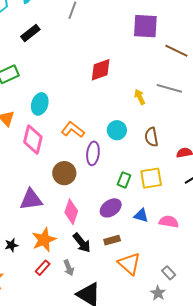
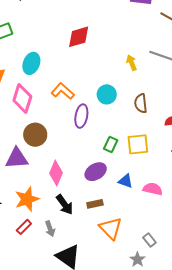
red diamond: (101, 70) -> (79, 37), moved
brown circle: (64, 173) -> (35, 135), moved

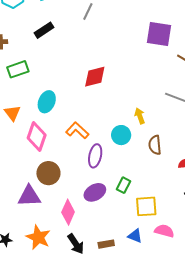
yellow arrow: (131, 63) -> (140, 116), moved
yellow square: (138, 144) -> (146, 206), moved
purple ellipse: (96, 172) -> (95, 192), moved
blue triangle: (126, 181) -> (135, 236), moved
orange star: (27, 199) -> (38, 237), turned -30

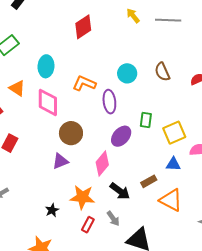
yellow arrow: (140, 116) -> (133, 16), moved
purple triangle: (29, 196) -> (60, 161), size x0.7
pink diamond: (68, 212) -> (102, 164), turned 35

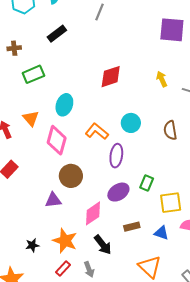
brown semicircle: (162, 72) -> (170, 130), moved
cyan circle: (127, 73) -> (131, 123), moved
brown rectangle: (149, 181) -> (132, 227), moved

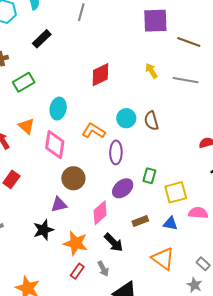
brown semicircle: (170, 130) -> (151, 121), moved
black star: (32, 245) -> (43, 230), moved, size x1.5

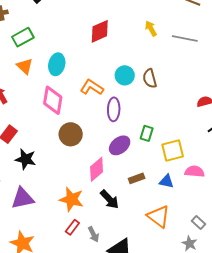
orange triangle: (26, 126) -> (25, 66), moved
purple triangle: (59, 205) -> (23, 198), moved, size x1.4
black star: (43, 230) -> (26, 159), moved, turned 30
gray arrow: (103, 269) -> (93, 234), moved

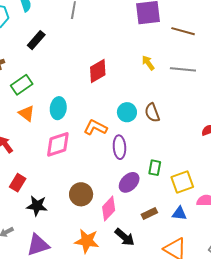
pink diamond: (53, 100) -> (58, 144), turned 68
brown circle: (71, 134) -> (81, 194), moved

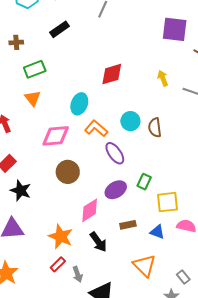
cyan ellipse: (58, 108) -> (79, 104), moved
purple ellipse: (119, 147) -> (115, 153), turned -45
brown circle: (81, 194) -> (68, 172), moved

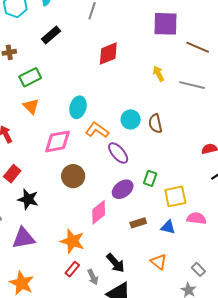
red diamond: (112, 74) -> (108, 53), moved
black arrow: (98, 242) -> (116, 263), moved
orange triangle: (144, 265) -> (159, 262), size x0.7

